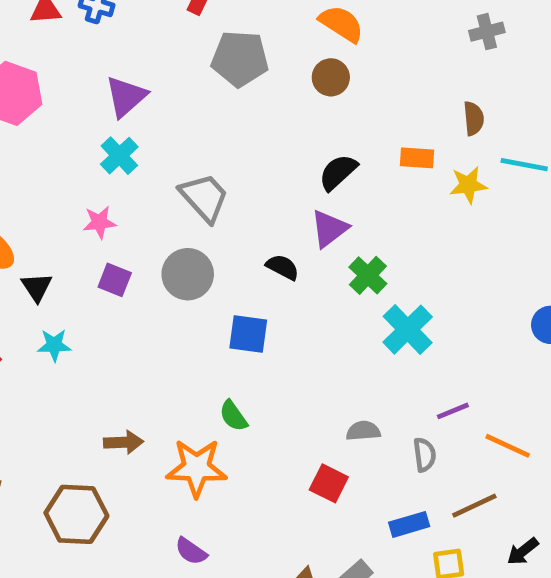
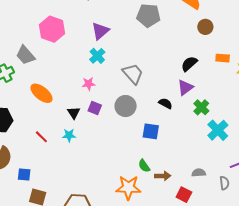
brown circle: (331, 77) -> (205, 27), moved
black triangle: (37, 287) -> (74, 113), moved
brown arrow: (124, 442) -> (163, 176), moved

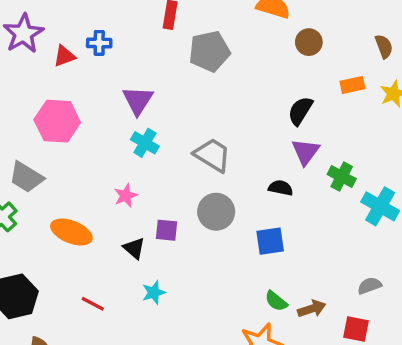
pink star: (89, 84) -> (126, 196), moved
cyan star: (69, 135) -> (154, 293), moved

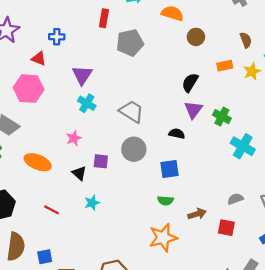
red triangle: (64, 56) -> (39, 59), moved, turned 42
green cross: (342, 177) -> (222, 117), moved
green semicircle: (276, 301) -> (165, 201), moved, turned -35

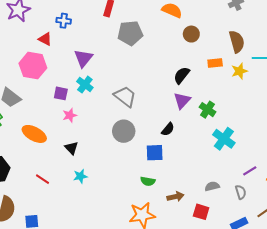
brown semicircle: (246, 40) -> (237, 42), size x1.5
black semicircle: (177, 134) -> (168, 129), moved, turned 112
purple square: (101, 161) -> (61, 93), moved

